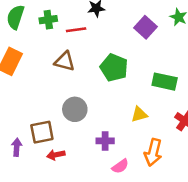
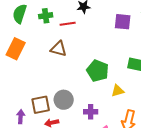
purple square: (146, 27) -> (123, 22), turned -36
green pentagon: (114, 68) -> (98, 71), moved
gray circle: (75, 109) -> (64, 100), moved

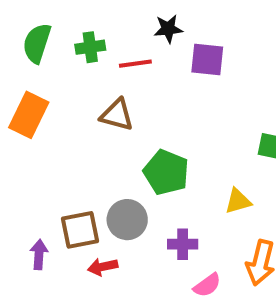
purple square: (123, 22) -> (207, 60), moved
green pentagon: (98, 71) -> (166, 172), moved

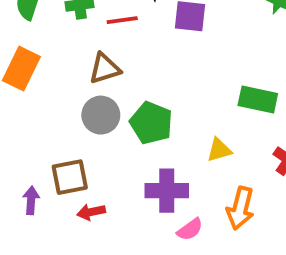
brown triangle: (117, 115) -> (105, 69), turned -32
gray circle: (127, 220) -> (101, 115), moved
purple cross: (183, 244) -> (167, 191), size x1.5

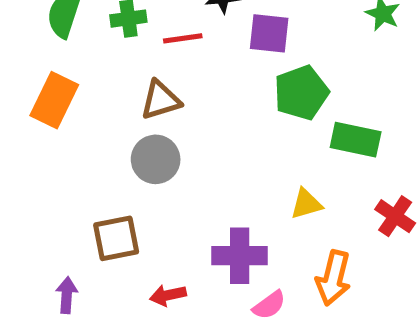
green pentagon: (151, 123) -> (301, 93), moved, turned 30
purple arrow: (31, 200) -> (67, 295), moved
red arrow: (91, 212) -> (168, 295), moved

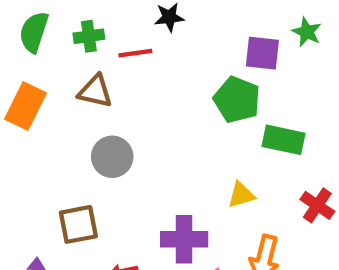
purple square: (269, 33) -> (262, 53), moved
green pentagon: (301, 93) -> (237, 100), turned -30
brown triangle: (161, 100) -> (95, 91), moved, turned 30

